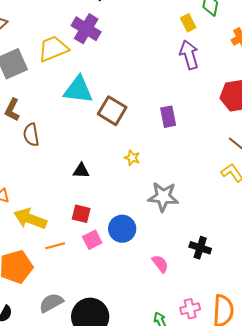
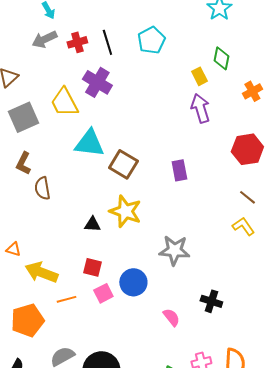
yellow trapezoid: (53, 49) -> (64, 102), turned -96
yellow star: (132, 158) -> (125, 211), moved, size x2.0

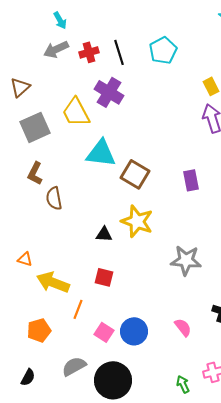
blue circle: (133, 282) -> (134, 331), moved
pink square: (103, 293) -> (104, 332), moved, turned -30
orange line: (66, 299) -> (78, 309), turned -54
orange pentagon: (27, 320) -> (39, 330), size x0.7

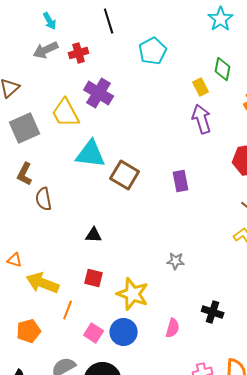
black line: (119, 52) -> (109, 21), moved
yellow star: (137, 221) -> (133, 294), moved
gray star: (186, 260) -> (176, 261), size x0.6
pink semicircle: (183, 327) -> (173, 328), turned 54

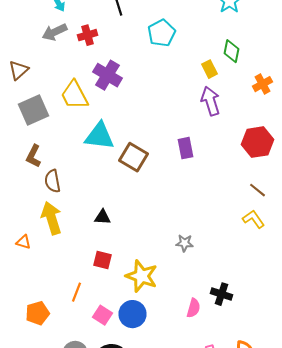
purple rectangle: (181, 181) -> (186, 148), moved
yellow arrow: (43, 283) -> (52, 218), moved, turned 52
pink semicircle: (173, 328) -> (194, 308), moved

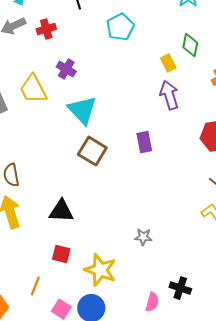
purple cross: (108, 75) -> (66, 69), size x0.7
cyan triangle: (100, 136) -> (82, 110), moved, turned 40
black triangle: (102, 217) -> (61, 211), size x1.5

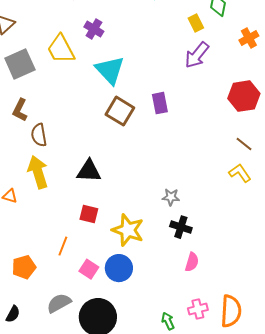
purple arrow: (169, 95) -> (197, 55), turned -124
purple rectangle: (144, 142) -> (160, 103), moved
black cross: (180, 288) -> (181, 227), moved
pink semicircle: (152, 302) -> (192, 262), moved

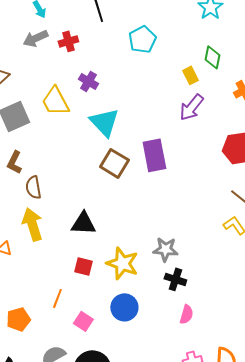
purple rectangle: (160, 103) -> (154, 155), size x1.5
gray star: (171, 197) -> (165, 249), size x1.4
yellow star: (128, 230) -> (122, 263), moved
blue circle: (119, 268) -> (124, 307), moved

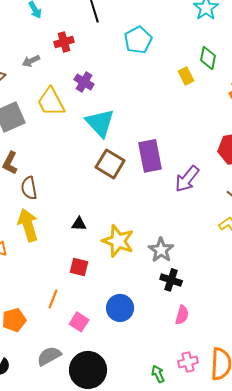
gray arrow: (35, 38) -> (31, 61), moved, size x0.7
purple arrow: (191, 107) -> (187, 179), moved
black triangle: (83, 223) -> (79, 224), size x0.6
gray star: (165, 249) -> (161, 250), turned 30
yellow star: (122, 263) -> (118, 241), moved

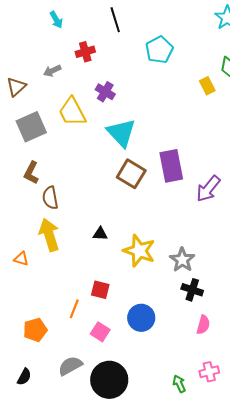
red square: (79, 267) -> (100, 290), moved

